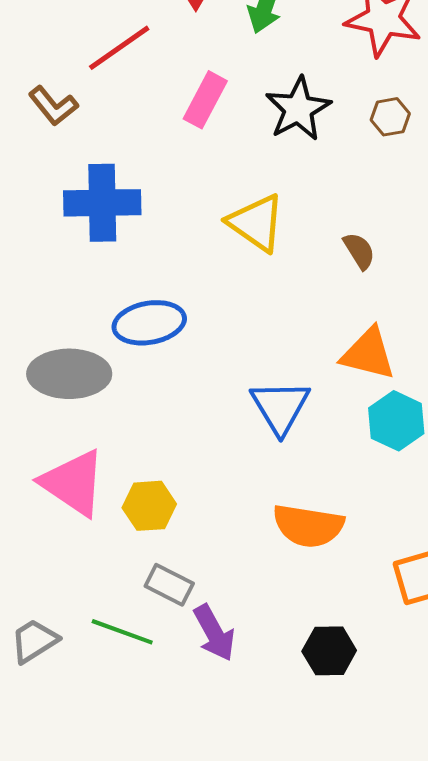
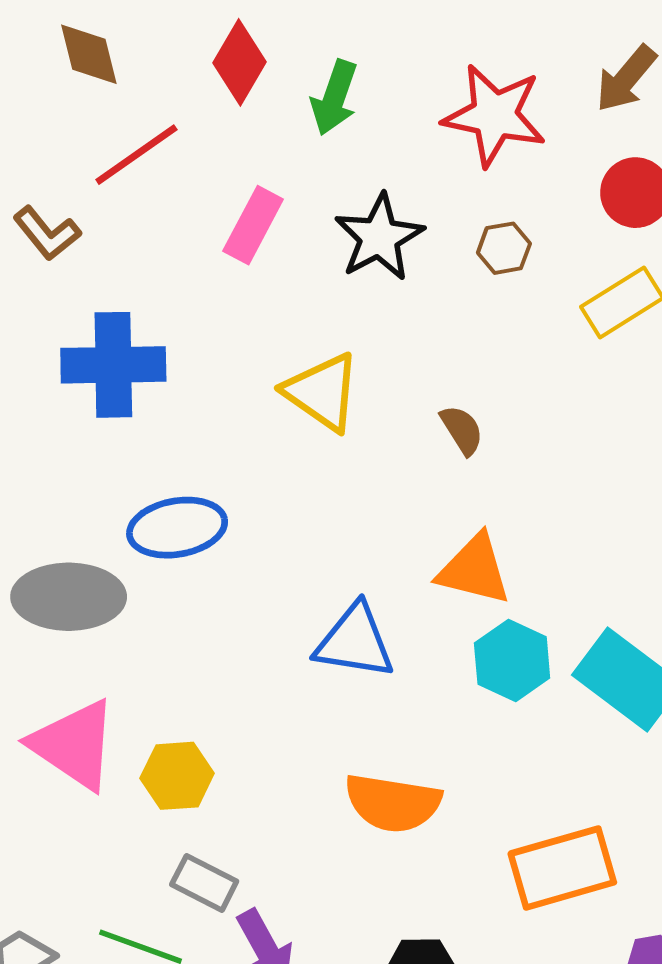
blue triangle: (280, 407) -> (355, 642), turned -50

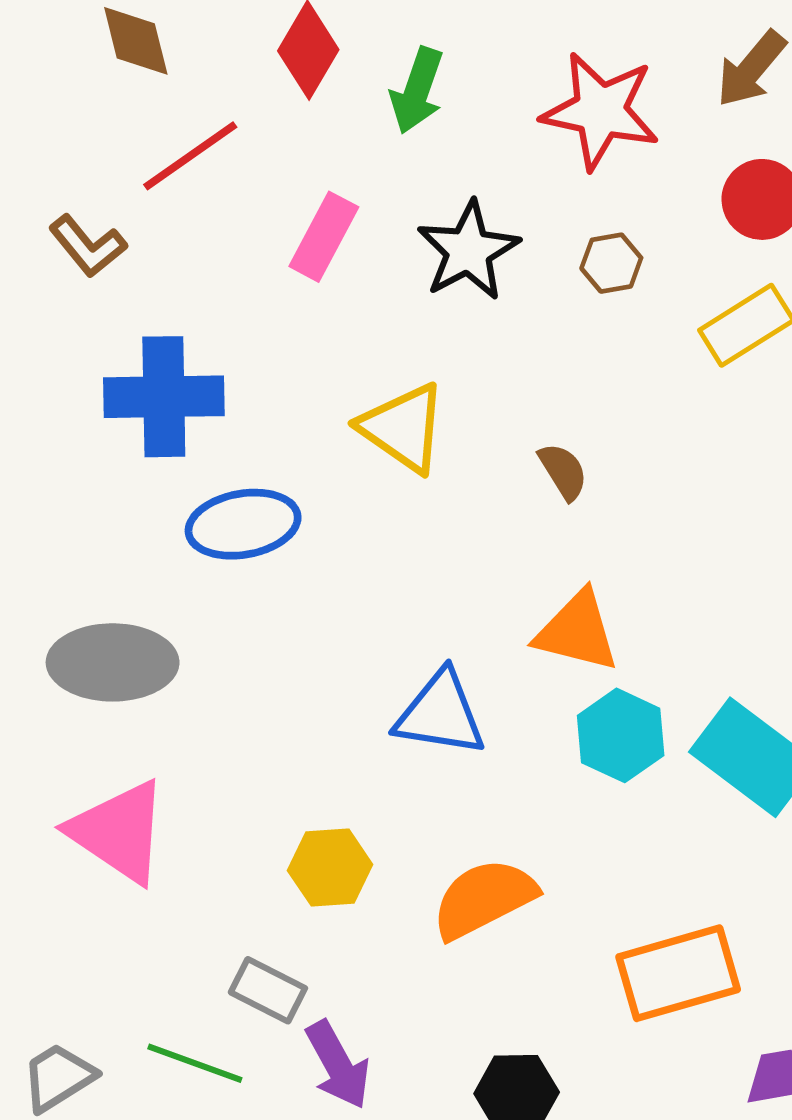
blue ellipse: (177, 528) -> (243, 524), moved
yellow hexagon: (177, 776) -> (330, 868), moved
orange semicircle: (393, 803) -> (484, 899), turned 144

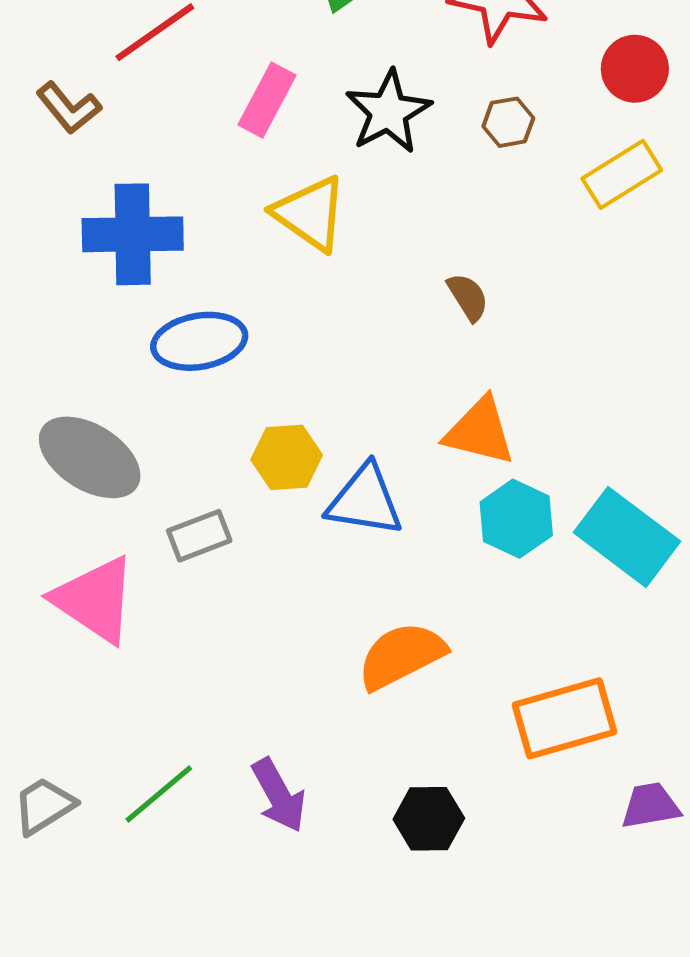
yellow triangle: (403, 428) -> (310, 213), moved
gray ellipse: (113, 662) -> (90, 457), turned 32
yellow hexagon: (330, 868) -> (287, 457), moved
gray rectangle: (268, 990) -> (199, 536), moved, turned -48
green line: (195, 1063) -> (159, 794), turned -60

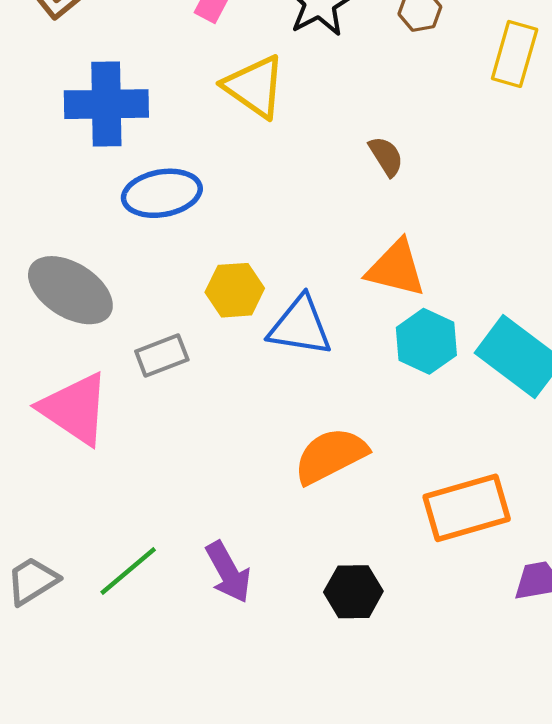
yellow rectangle: (622, 174) -> (515, 54), turned -42

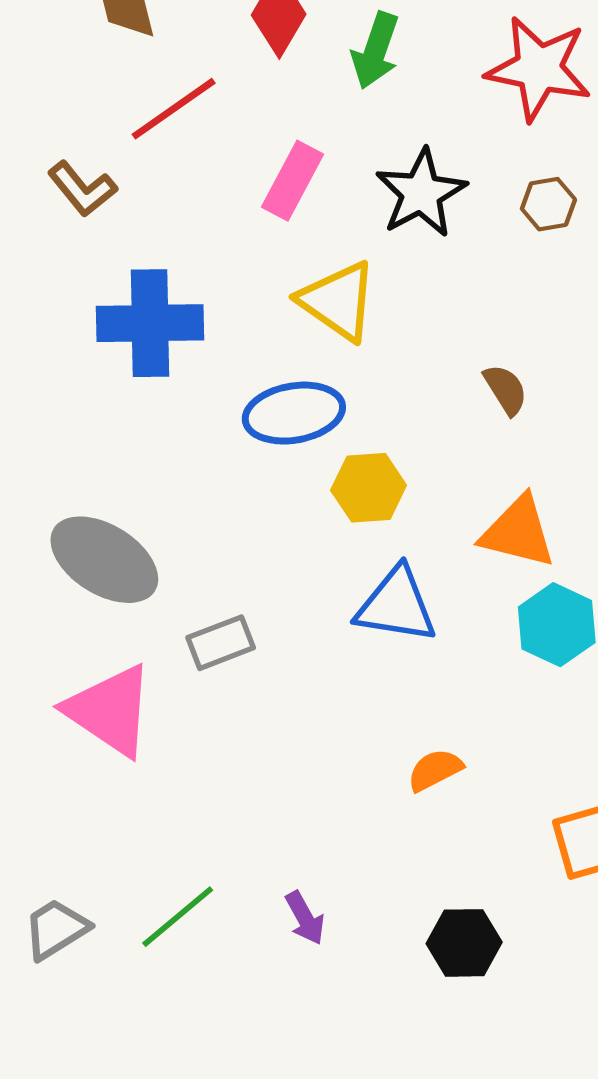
blue ellipse: (162, 193) -> (294, 413), moved
yellow hexagon: (235, 290) -> (369, 488), moved
orange semicircle: (331, 456) -> (435, 770), size x0.6
purple arrow: (228, 572) -> (305, 918), size x0.7

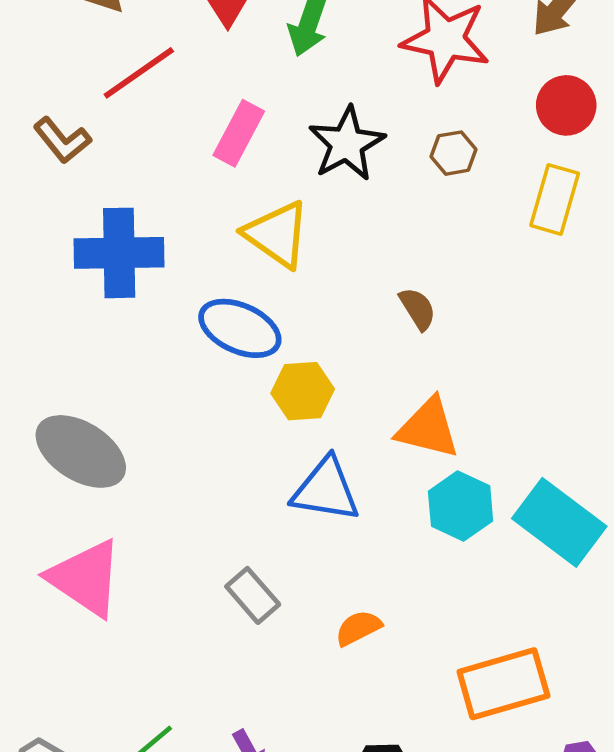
blue ellipse: (294, 413) -> (240, 328), turned 34
gray rectangle: (221, 643) -> (253, 595), moved, turned 70

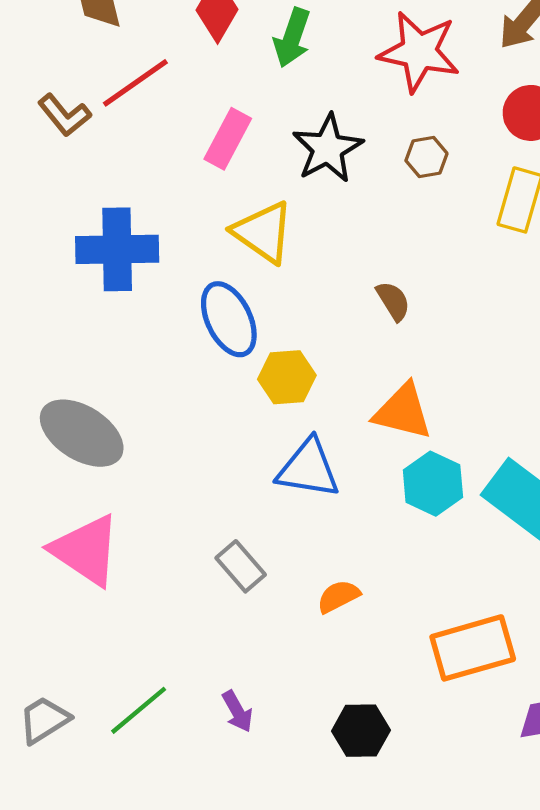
brown L-shape: (62, 140) -> (64, 115), moved
blue ellipse: (240, 328) -> (229, 319), turned 40

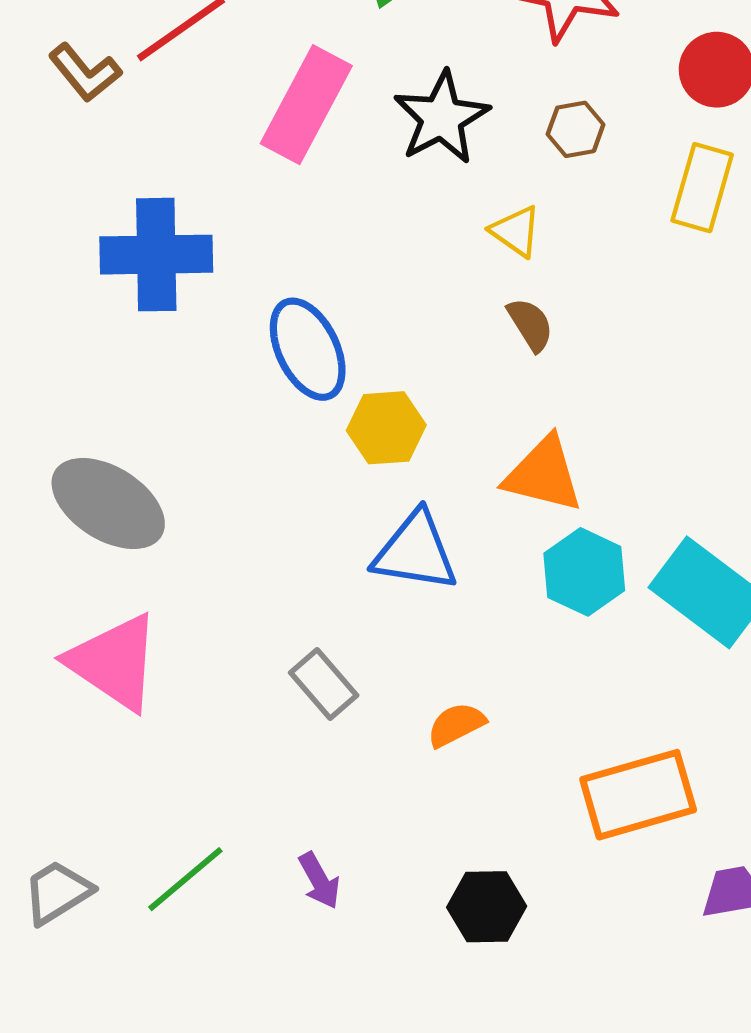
pink rectangle: (228, 139) -> (306, 105), size x1.4
yellow triangle: (263, 232) -> (516, 231), moved, size x0.6

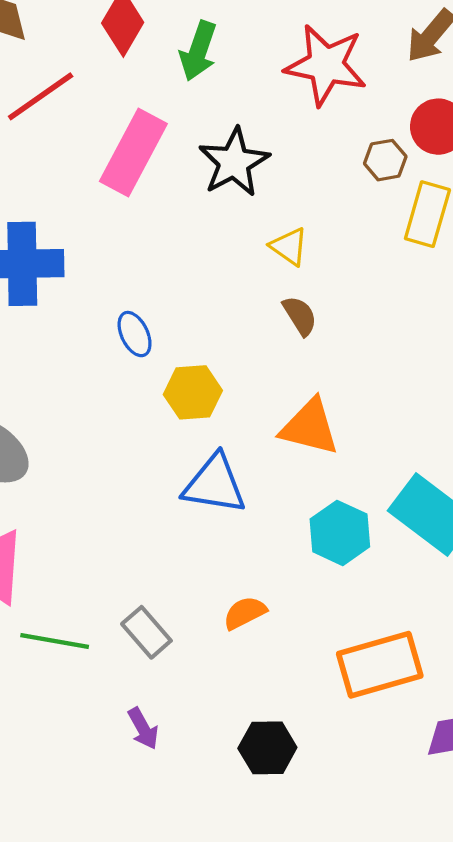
brown hexagon: (576, 129) -> (385, 160), moved
blue ellipse: (308, 349) -> (135, 334), size x0.6
cyan hexagon: (584, 572) -> (340, 533), moved
gray rectangle: (324, 684) -> (146, 632), moved
green line: (185, 879) -> (55, 641), moved, turned 50

